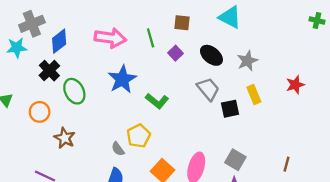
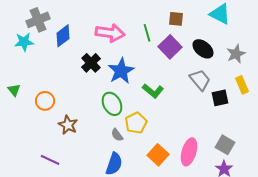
purple square: (176, 53) -> (170, 47), size x1.6
black cross: (49, 71) -> (91, 63), moved
green ellipse: (74, 91) -> (112, 104), moved

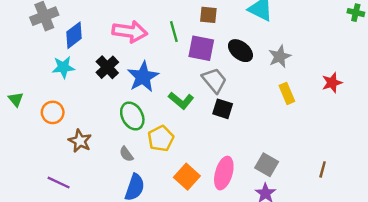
cyan star: (24, 42) -> (63, 67), moved
purple square: (170, 47) -> (201, 48), turned -35
gray trapezoid: (200, 80) -> (214, 80), moved
black square: (220, 98) -> (223, 109), moved, turned 30
gray semicircle: (117, 135) -> (126, 154), moved

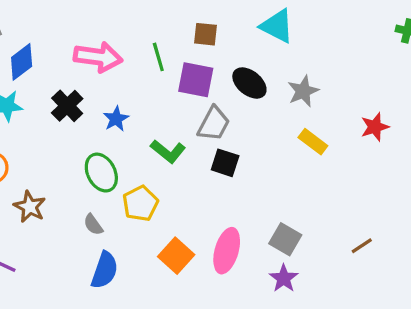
blue star: (143, 77) -> (116, 119), size x0.6
gray trapezoid: (214, 80) -> (214, 124), turned 68
yellow rectangle: (287, 93) -> (313, 142), turned -30
brown line: (323, 169) -> (362, 246), turned 42

